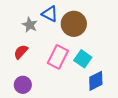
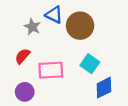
pink rectangle: (58, 57) -> (51, 70), moved, turned 60

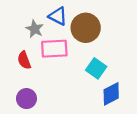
red semicircle: (23, 56) -> (24, 60), turned -63
pink rectangle: (51, 70) -> (54, 49), moved

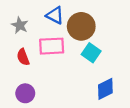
gray star: (35, 29) -> (20, 25), moved
cyan square: (96, 68) -> (91, 53), moved

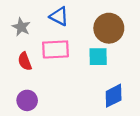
brown circle: (81, 26) -> (109, 28), moved
cyan square: (91, 53) -> (98, 57), turned -36

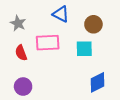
blue triangle: (59, 16) -> (61, 14), moved
brown circle: (109, 28) -> (93, 24), size x0.7

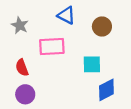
cyan square: (84, 49) -> (92, 64), moved
red semicircle: (21, 53) -> (22, 68), moved

